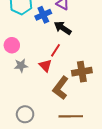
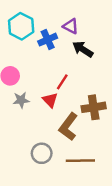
black arrow: (63, 28) -> (83, 49), moved
gray circle: (25, 114) -> (42, 153), moved

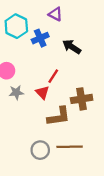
purple triangle: (71, 26) -> (55, 14), moved
brown L-shape: (68, 127) -> (59, 116), turned -135
gray circle: (42, 153) -> (40, 150), moved

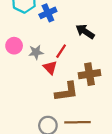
black arrow: (72, 47) -> (85, 31), moved
gray star: (16, 92) -> (36, 52), moved

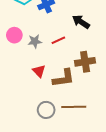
red line: (61, 51) -> (58, 40), turned 32
red triangle: (50, 68) -> (39, 71), moved

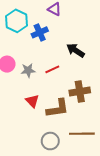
brown line: (74, 107) -> (82, 134), moved
gray circle: (46, 110) -> (50, 141), moved

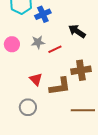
gray star: (28, 70) -> (38, 42), moved
gray circle: (50, 141) -> (28, 107), moved

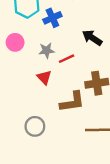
pink circle: (12, 44) -> (15, 42), moved
red triangle: (36, 79) -> (44, 77), moved

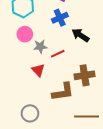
blue cross: (52, 18) -> (60, 18), moved
pink circle: (15, 42) -> (25, 34), moved

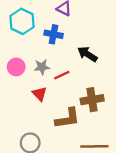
blue cross: (60, 18) -> (54, 34), moved, turned 35
pink circle: (25, 34) -> (16, 67), moved

